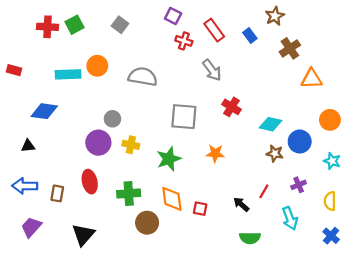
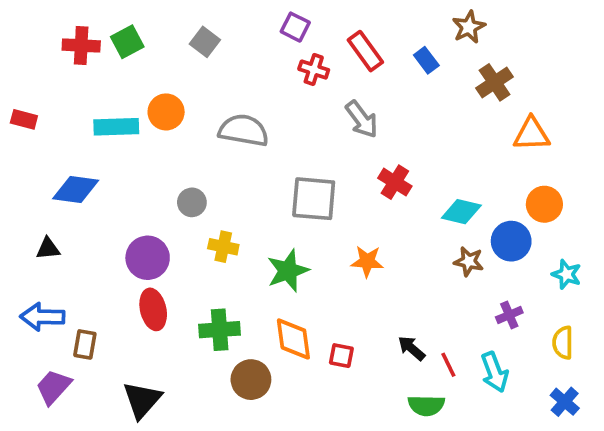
orange circle: (330, 120) -> (544, 204), moved
purple circle: (98, 143) -> (148, 258), moved
red line: (264, 191) -> (448, 365), moved, turned -56
brown rectangle: (57, 193) -> (85, 344), moved

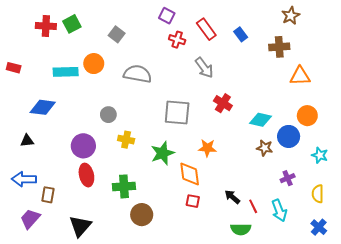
brown star: (469, 27) -> (291, 16), moved
gray square: (205, 42) -> (117, 34), moved
brown cross: (495, 82) -> (279, 47), turned 30
orange diamond: (293, 339) -> (190, 174), moved

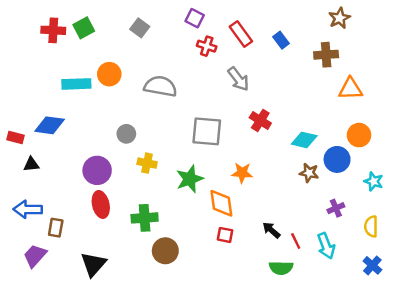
gray square: (117, 34) -> (140, 28), moved
red rectangle: (14, 68) -> (15, 137), moved

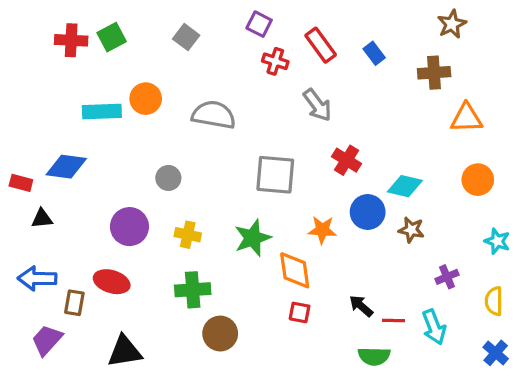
blue circle: (337, 159) -> (368, 212), moved
yellow cross: (147, 163) -> (188, 235), moved
red ellipse: (101, 204) -> (112, 282), moved, turned -60
red line: (296, 241) -> (394, 321), turned -63
black triangle: (93, 264) -> (125, 351), turned 40

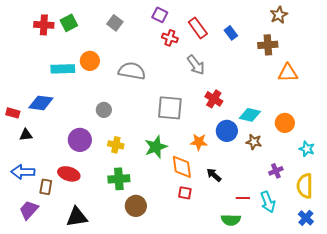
orange circle: (478, 180) -> (285, 123), moved
yellow semicircle: (494, 301) -> (305, 186), size x1.4
black arrow: (361, 306) -> (214, 175), moved

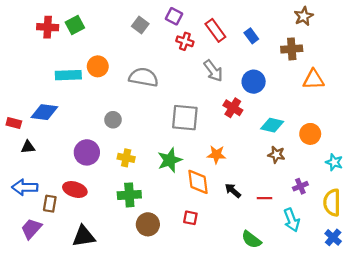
gray square: (115, 23) -> (140, 25), moved
blue circle: (227, 131) -> (254, 82), moved
red square: (185, 193) -> (190, 218), moved
red line: (243, 198) -> (264, 198), moved
green semicircle: (231, 220) -> (251, 240), turned 36

